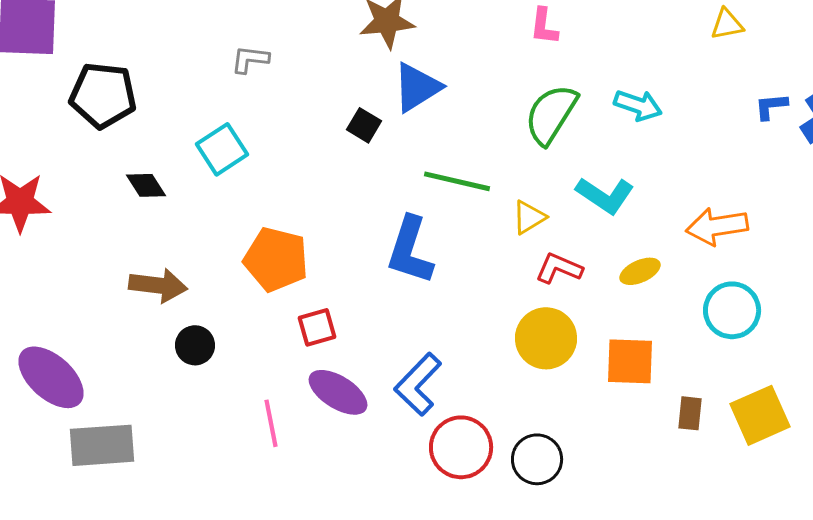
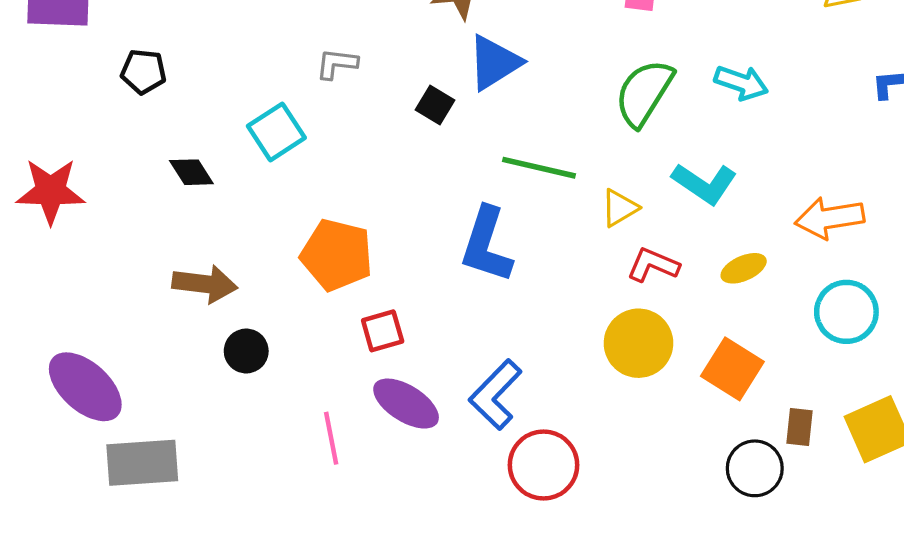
gray L-shape: (250, 59) -> (337, 64), moved
black pentagon: (103, 95) -> (143, 72), size x0.6
orange square: (630, 361) -> (732, 369), turned 30
black circle: (537, 459) -> (755, 468), moved

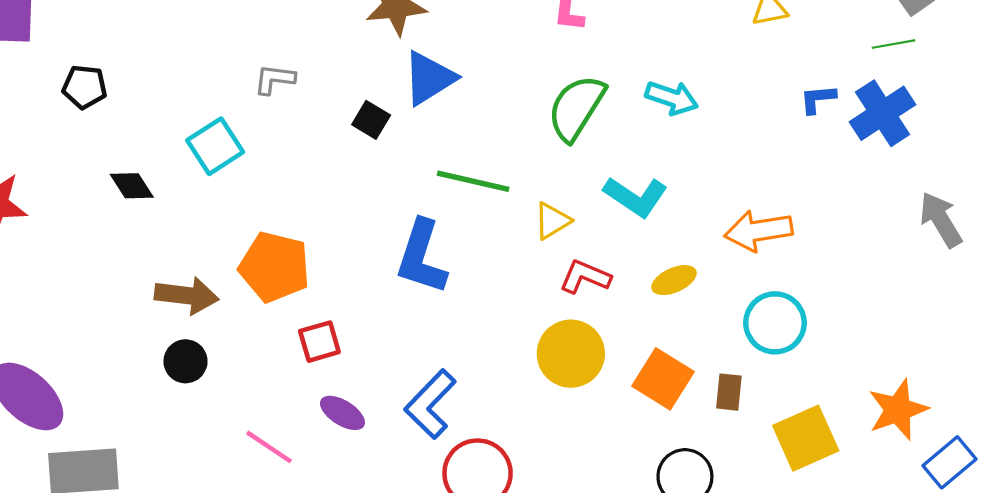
brown arrow: (205, 284) -> (187, 295), moved
purple ellipse: (406, 404) -> (342, 413), size x0.7
brown rectangle: (799, 427) -> (729, 392), moved
pink line: (331, 438) -> (269, 447), turned -45

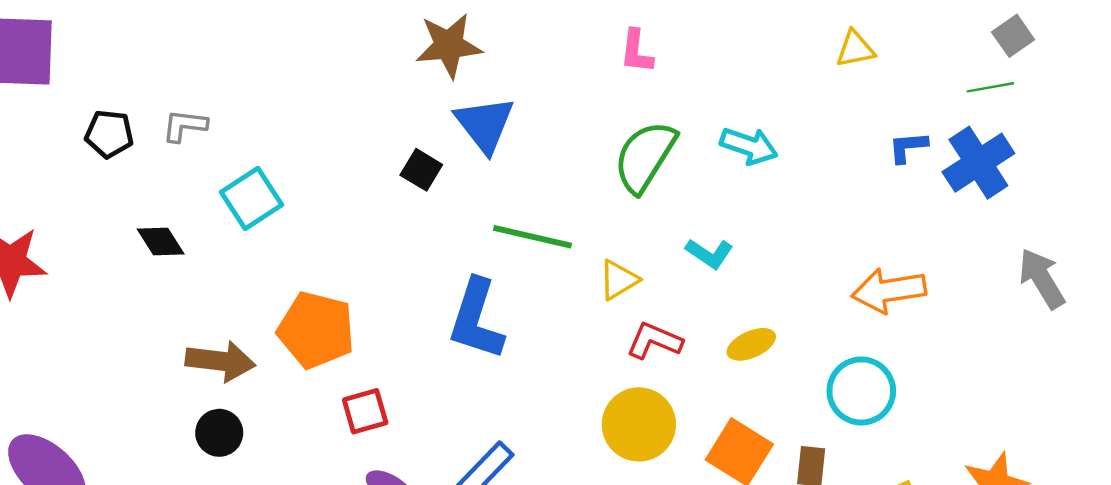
blue triangle: (429, 78) -> (485, 124), turned -36
gray L-shape: (274, 79) -> (185, 126), moved
cyan L-shape: (636, 197) -> (709, 253), size x0.7
orange arrow: (759, 231) -> (889, 291), moved

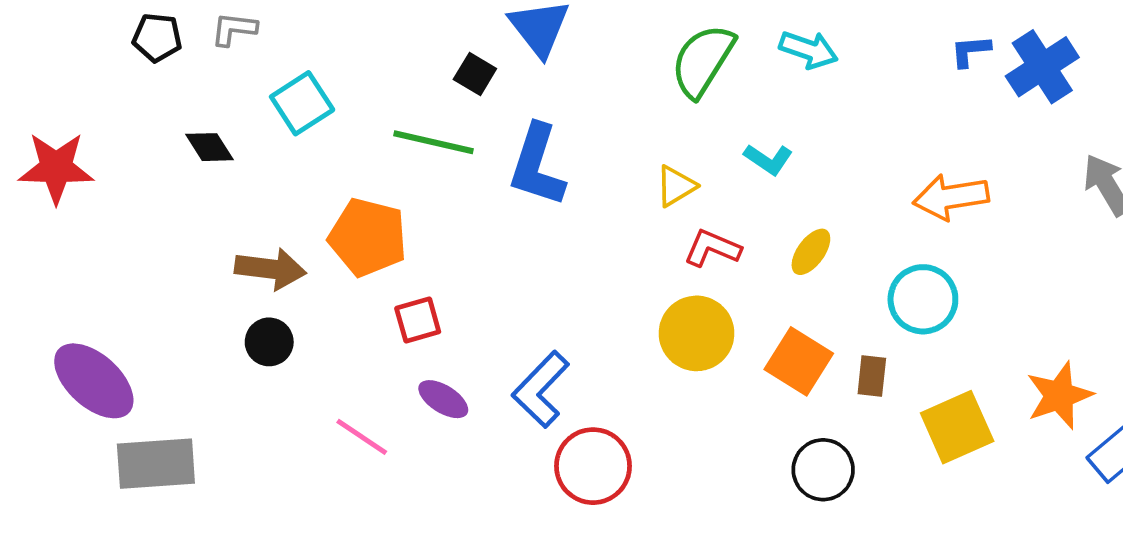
green line: (532, 237) -> (434, 142), moved
blue L-shape: (476, 319) -> (537, 165), moved
yellow ellipse: (751, 344) -> (811, 252), turned -30

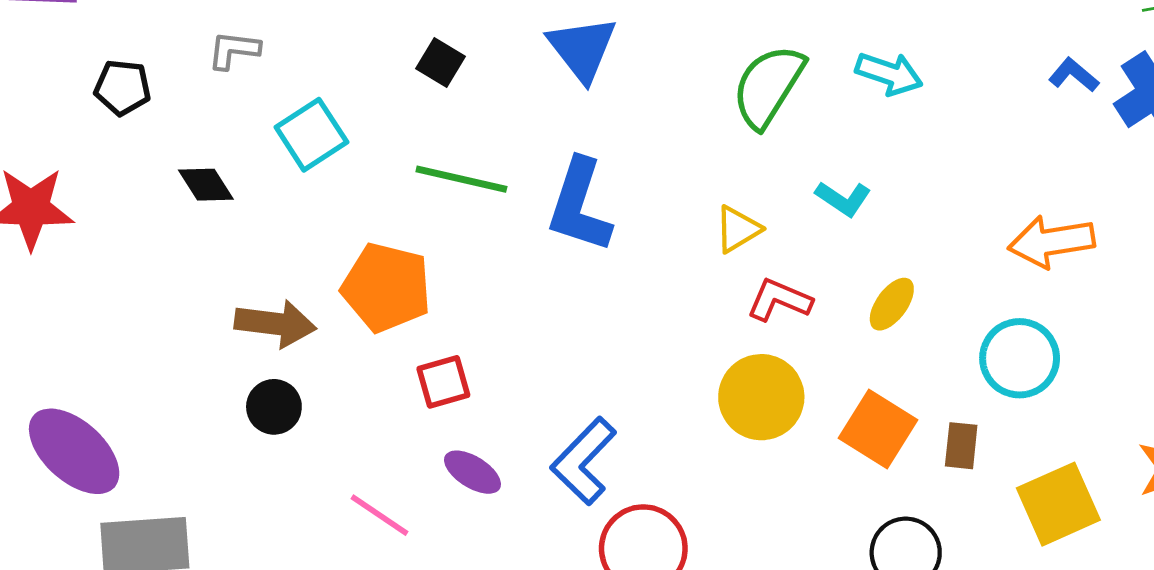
black pentagon: (157, 38) -> (123, 88), moved
blue L-shape: (970, 51) -> (1074, 75), turned 45
black square: (475, 74) -> (441, 63), moved

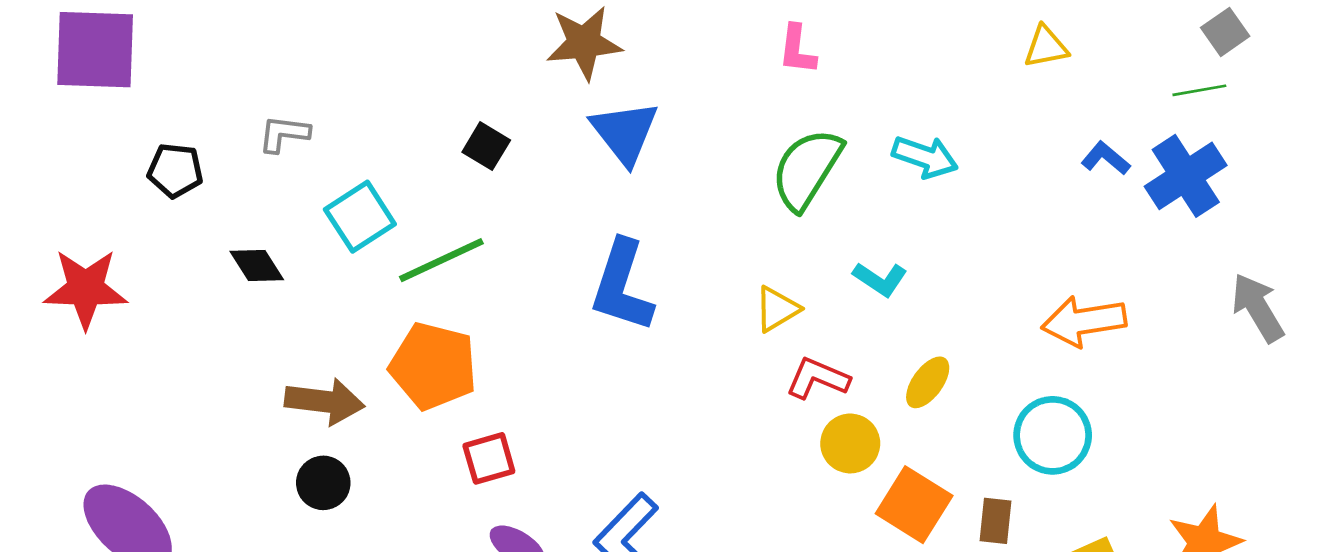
green line: (461, 179) -> (441, 260), moved, turned -38
yellow circle: (761, 397) -> (850, 443), moved, size x0.7

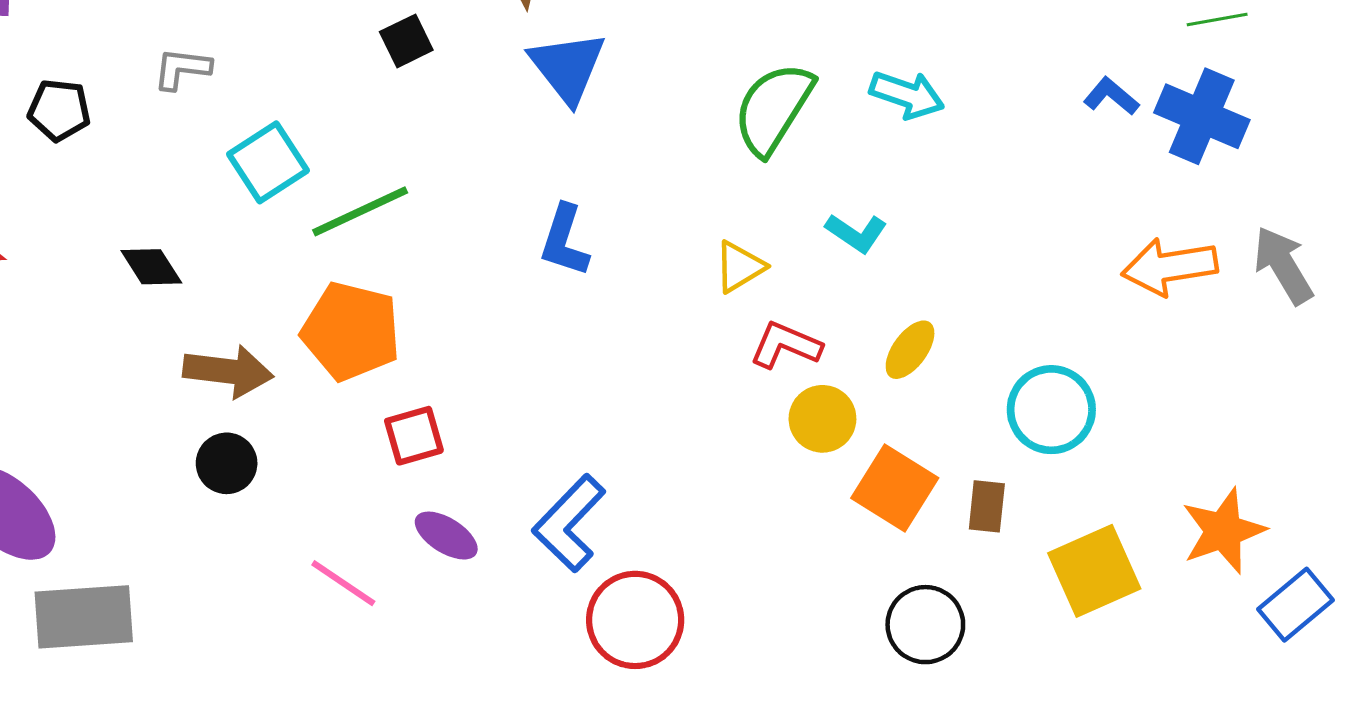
black square: (486, 146) -> (406, 41), moved, turned 33
blue cross: (1186, 176) -> (1202, 116), turned -34
black diamond: (257, 266) -> (151, 267), moved
blue L-shape: (622, 286) -> (564, 241), size x0.7
orange arrow: (1084, 321) -> (1170, 267), moved

